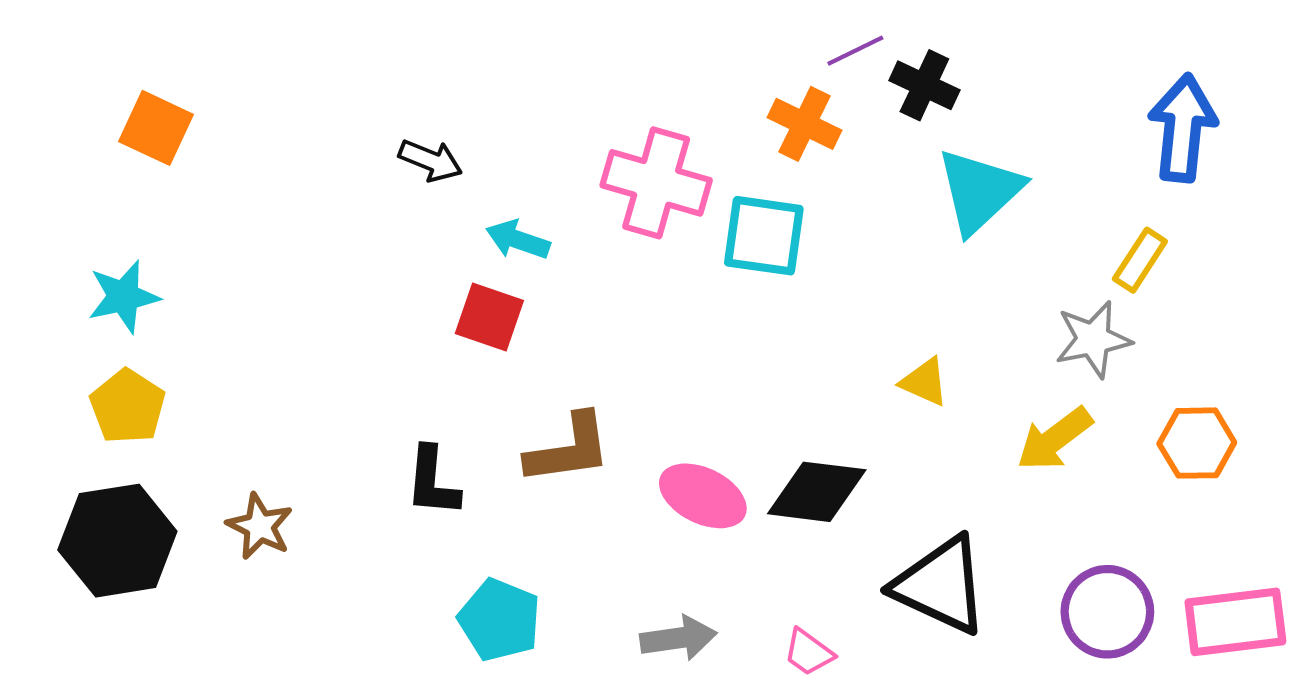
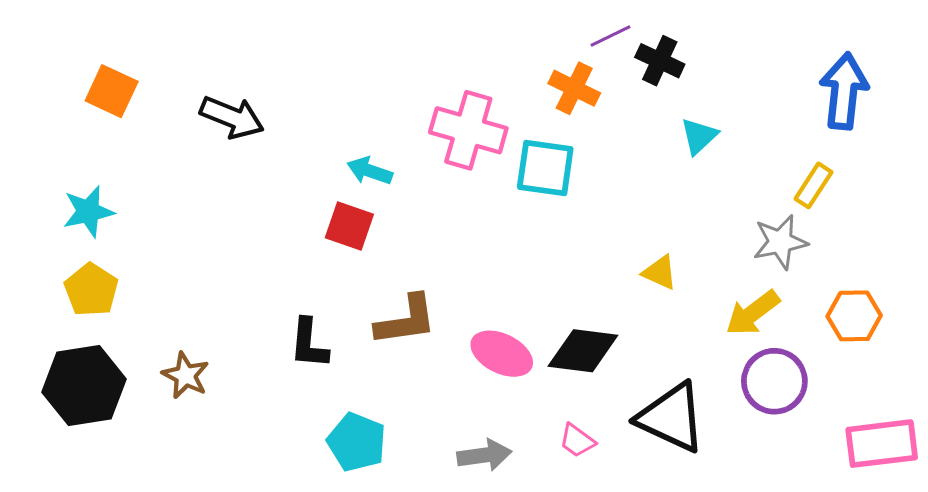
black arrow: (430, 160) -> (232, 117), moved, size x1.4
cyan triangle: (979, 191) -> (699, 136), size x0.6
purple circle: (1107, 612) -> (774, 381), moved
pink trapezoid: (809, 652) -> (577, 441), moved

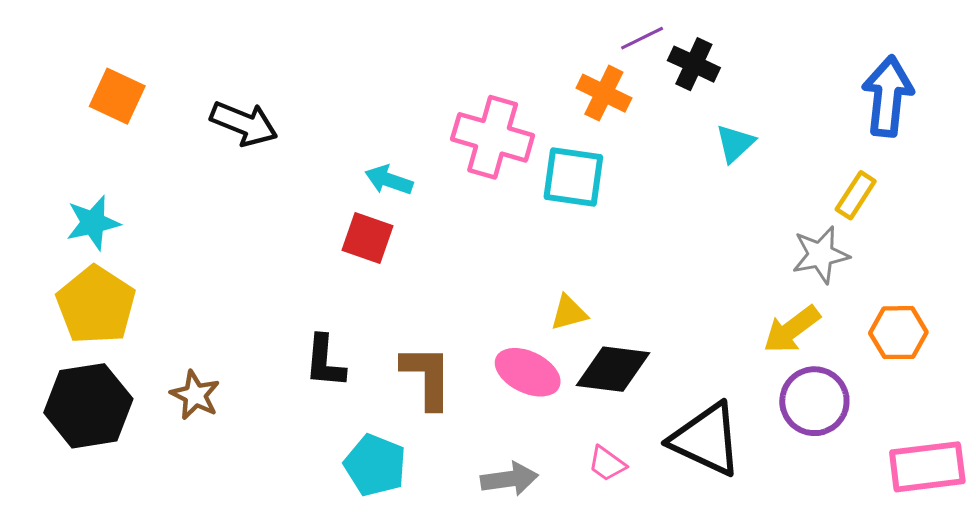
yellow triangle: (660, 272) -> (569, 313), moved, turned -39
yellow pentagon: (91, 290) -> (96, 305), size x1.4
brown L-shape: (406, 320) -> (427, 377), moved, turned -82

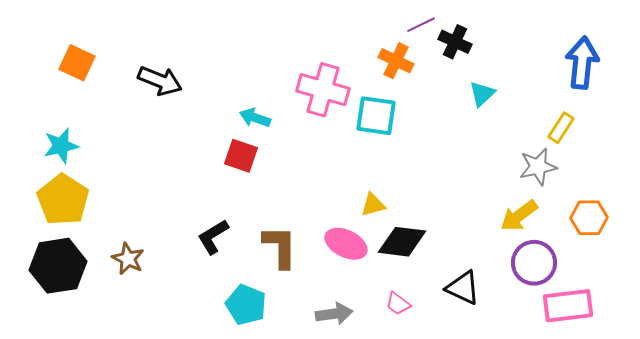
black L-shape: (325, 362) -> (213, 237), turned 54
black triangle: (706, 439) -> (463, 288), size x0.7
pink rectangle: (927, 467) -> (568, 306), moved

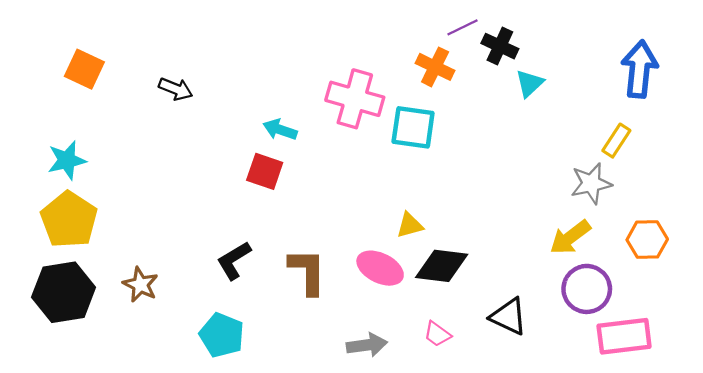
black arrow: (160, 81) -> (176, 89), size x0.7
cyan triangle: (482, 94) -> (530, 83), moved
cyan pentagon: (246, 305) -> (222, 335), moved

